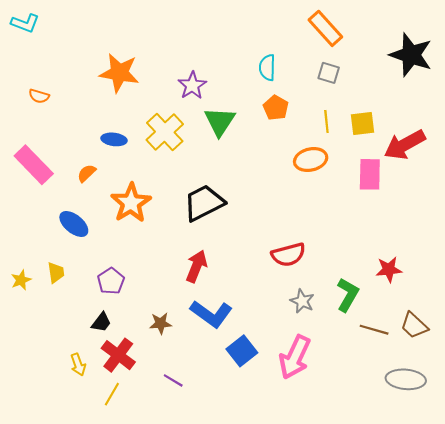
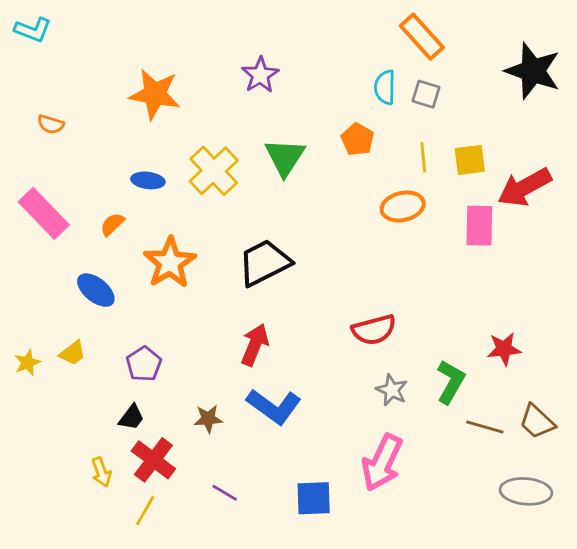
cyan semicircle: (267, 68) -> (385, 87), moved
purple star: (192, 86) -> (260, 75), moved
yellow trapezoid: (56, 273) -> (73, 353), turned 60
blue square: (242, 351) -> (314, 498), moved, turned 36

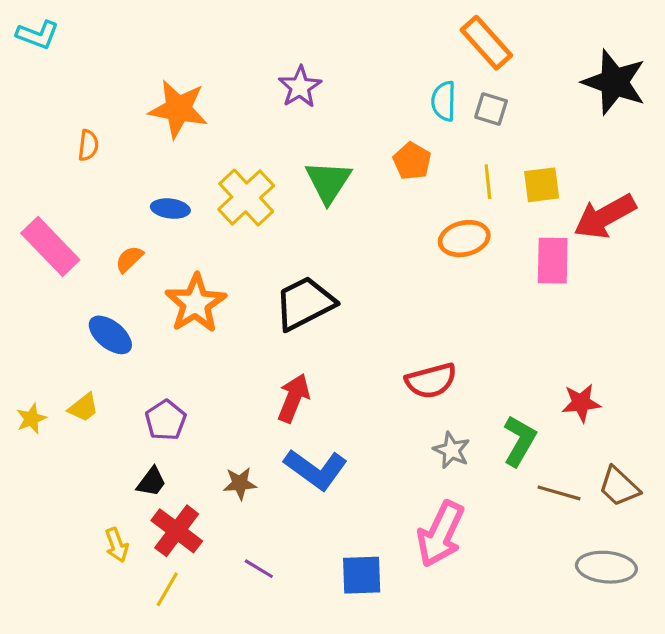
orange semicircle: (51, 124) -> (88, 145), moved, turned -100

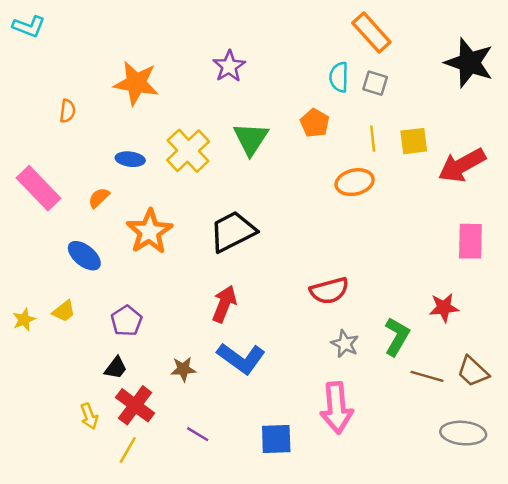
pink rectangle: (553, 261) -> (470, 241), moved
pink arrow: (441, 534) -> (336, 408), turned -30

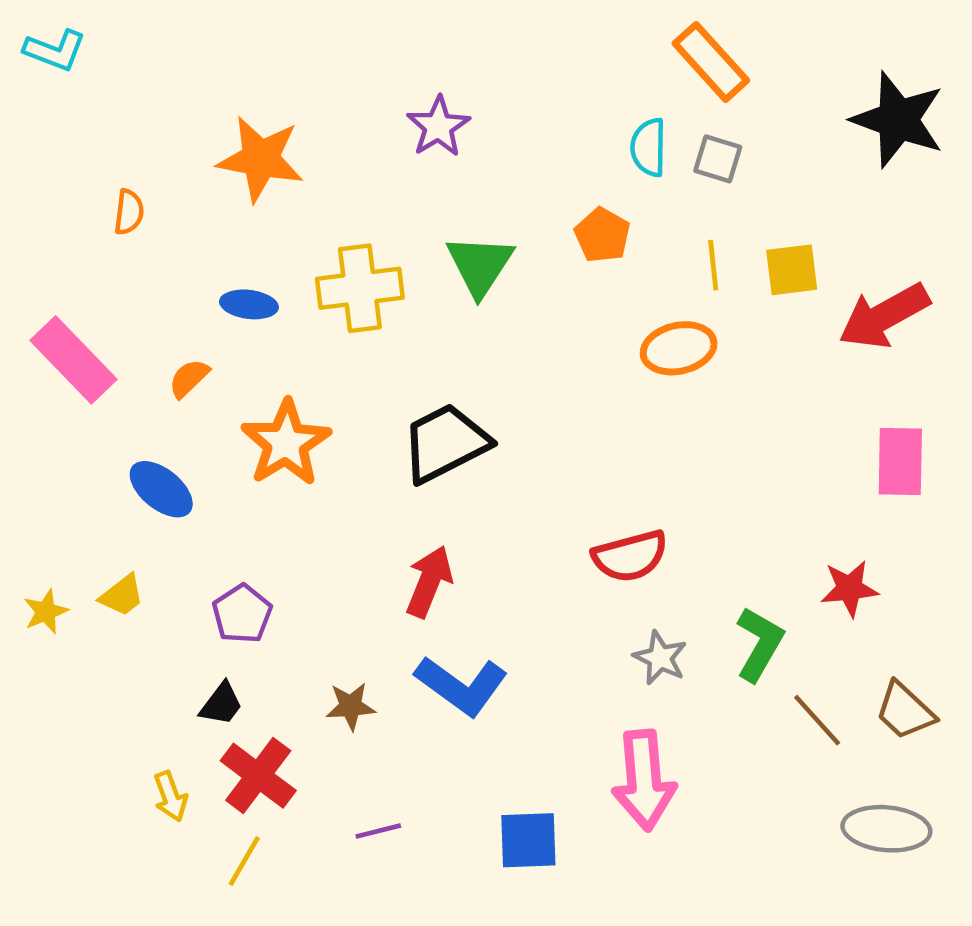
yellow cross: (188, 151) -> (360, 288), turned 36
brown line: (427, 376) -> (817, 720), turned 32
purple line: (198, 434) -> (378, 831), turned -45

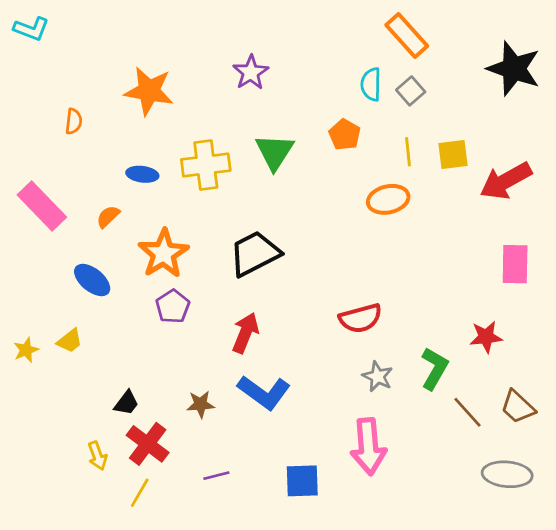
gray square: (718, 159) -> (411, 91), turned 32
purple pentagon: (242, 614) -> (173, 306), moved

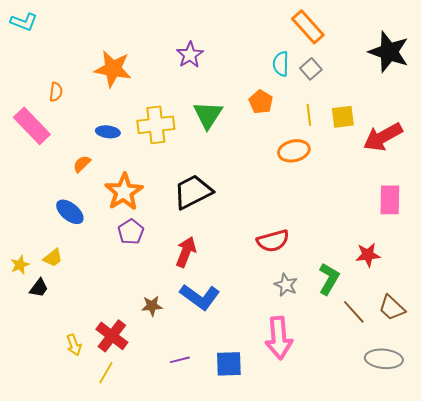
pink rectangle: (42, 206) -> (32, 126), moved
black trapezoid: (126, 403) -> (39, 288), moved
purple line: (216, 476) -> (180, 360), moved

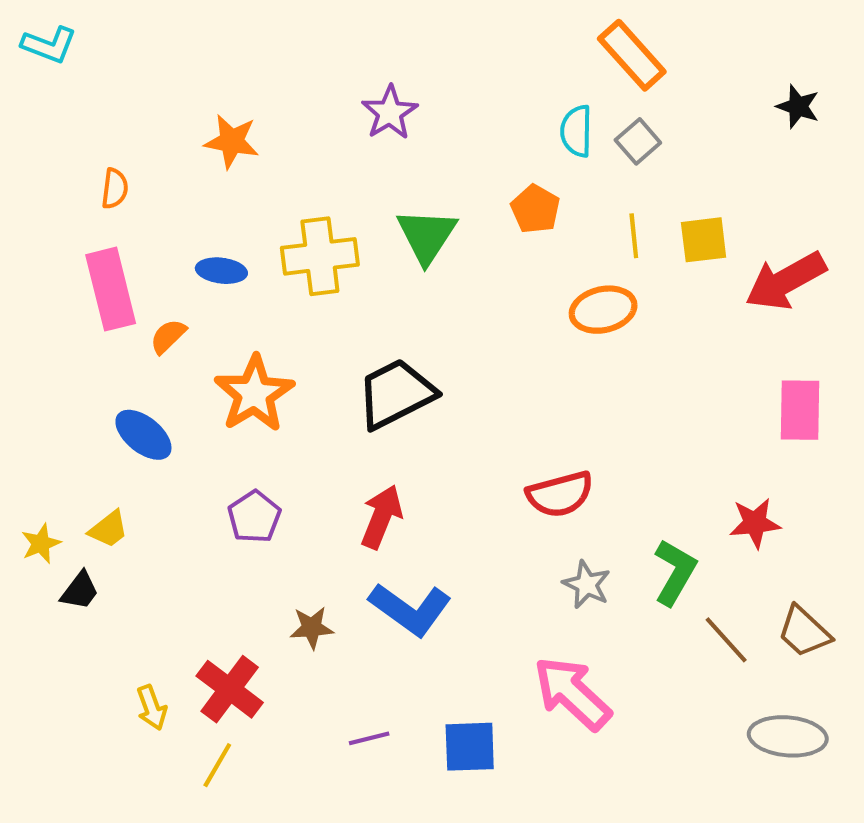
black star: (389, 52) -> (798, 106), size x0.5
orange star: (113, 69) -> (232, 141), size x0.7
pink rectangle: (32, 126) -> (111, 289), moved, turned 30
purple pentagon: (131, 232) -> (254, 517), moved
pink arrow: (279, 338) -> (572, 693), turned 138

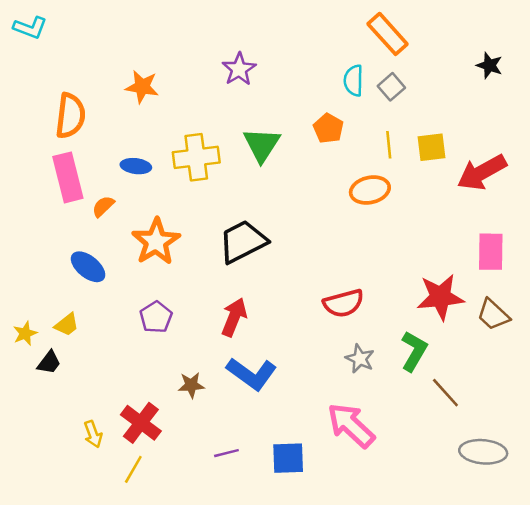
orange semicircle: (115, 189) -> (70, 116), size x1.8
red star: (755, 523) -> (440, 297), moved, size x1.5
brown trapezoid: (804, 632) -> (493, 315), moved

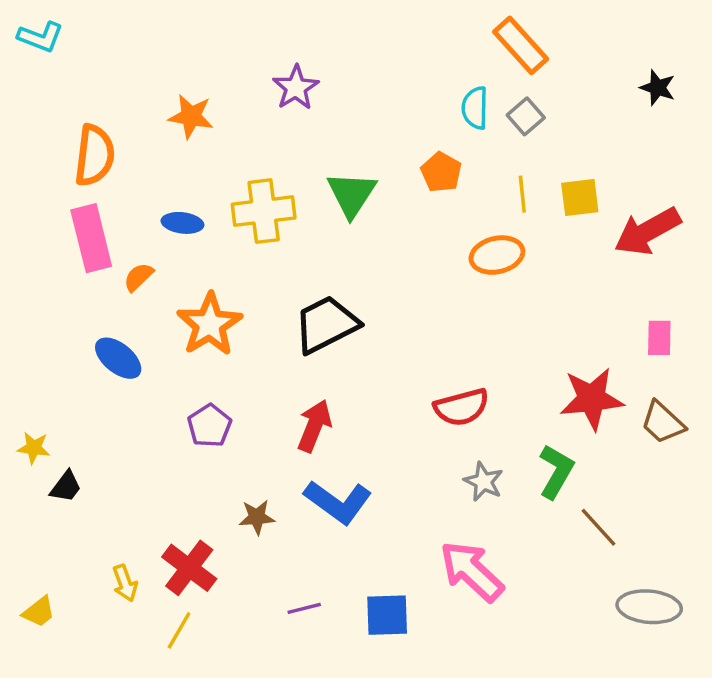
purple star: (239, 69) -> (296, 88), moved
pink rectangle: (491, 252) -> (659, 338), size x0.7
yellow trapezoid: (67, 325) -> (39, 612), moved
yellow star: (25, 333) -> (34, 448), turned 30

